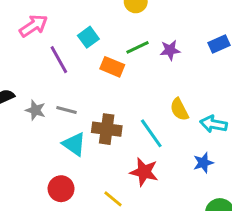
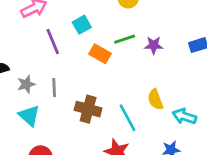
gray star: (35, 110) -> (26, 84), turned 30
gray line: (67, 110) -> (54, 88), turned 66
cyan triangle: (74, 144) -> (29, 116), moved

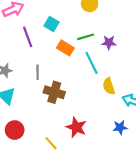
cyan square: (82, 25) -> (51, 24), turned -32
gray line: (54, 88) -> (38, 72), moved
cyan line: (128, 118) -> (92, 63), moved

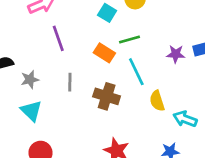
cyan square: (51, 24) -> (107, 13), moved
purple star: (109, 43) -> (176, 54), moved
brown cross: (54, 92) -> (107, 96), moved

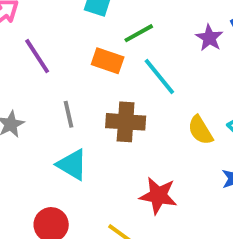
purple star: (176, 54) -> (209, 38), turned -30
yellow semicircle: (157, 101) -> (200, 130), moved
cyan triangle: (31, 111) -> (72, 165), moved

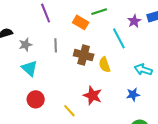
cyan line: (159, 77) -> (119, 38), moved
yellow semicircle: (200, 130) -> (105, 65), moved
cyan triangle: (72, 165) -> (29, 68), moved

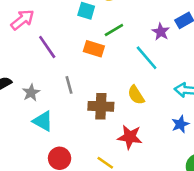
brown cross: (84, 55) -> (101, 106), moved

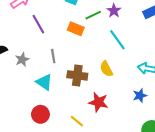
purple star: (161, 32) -> (114, 11), moved
cyan triangle: (43, 121) -> (44, 82), moved

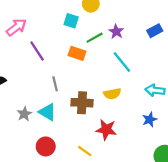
gray star: (22, 60) -> (24, 114), moved
yellow semicircle: (106, 69) -> (112, 94), turned -70

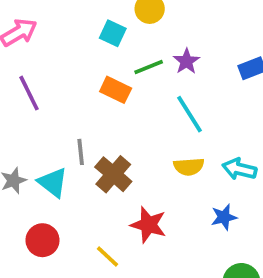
purple line: (37, 51) -> (29, 93), moved
gray line: (55, 84) -> (81, 152), moved
yellow semicircle: (112, 94) -> (189, 167), moved
brown cross: (82, 103) -> (113, 174), turned 30

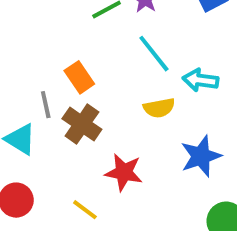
orange rectangle: (116, 90) -> (79, 77), moved, turned 36
cyan arrow: (239, 169) -> (200, 80), moved
blue star: (224, 217) -> (201, 156), size x1.5

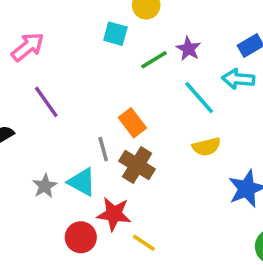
cyan arrow: (200, 80) -> (238, 79), moved
red star: (124, 172) -> (114, 214), moved

